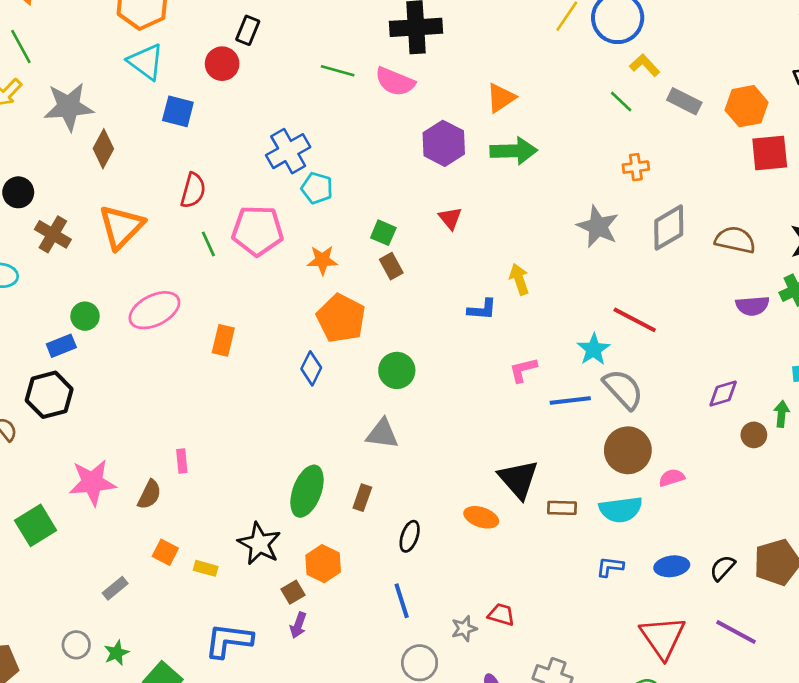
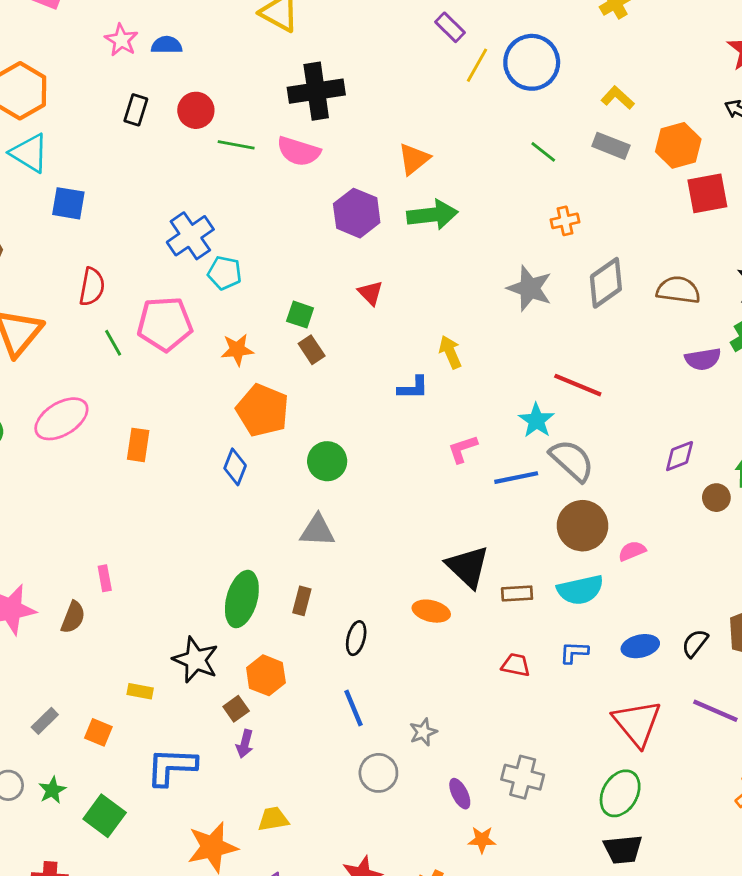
red circle: (222, 64) -> (196, 110), moved
yellow L-shape: (645, 65) -> (618, 98), moved
orange square: (165, 552) -> (98, 732), moved
red trapezoid: (501, 615) -> (516, 665), moved

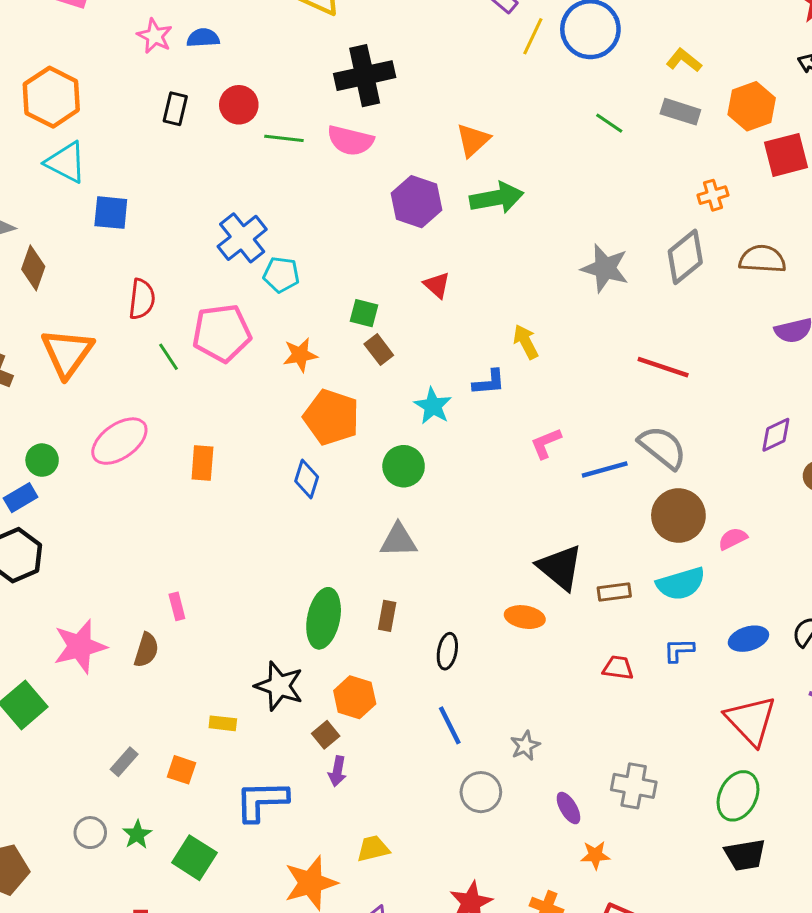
orange cross: (565, 221) -> (713, 195), moved
cyan star: (536, 420) -> (433, 406), moved

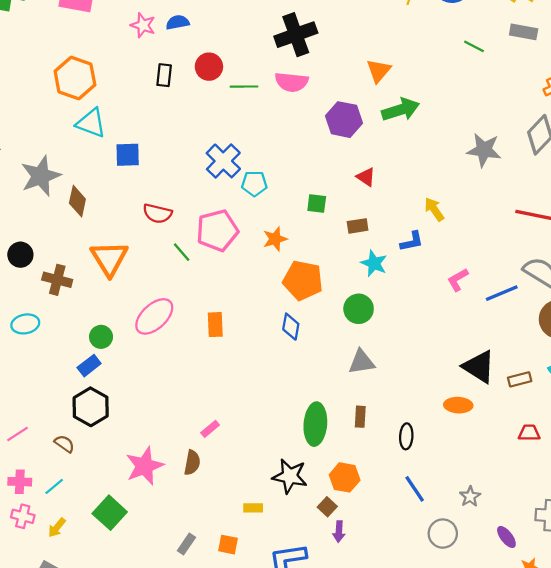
red semicircle: (142, 299) -> (157, 213), turned 104
brown rectangle: (379, 350) -> (358, 226), moved, turned -54
pink rectangle: (177, 606) -> (210, 429), turned 72

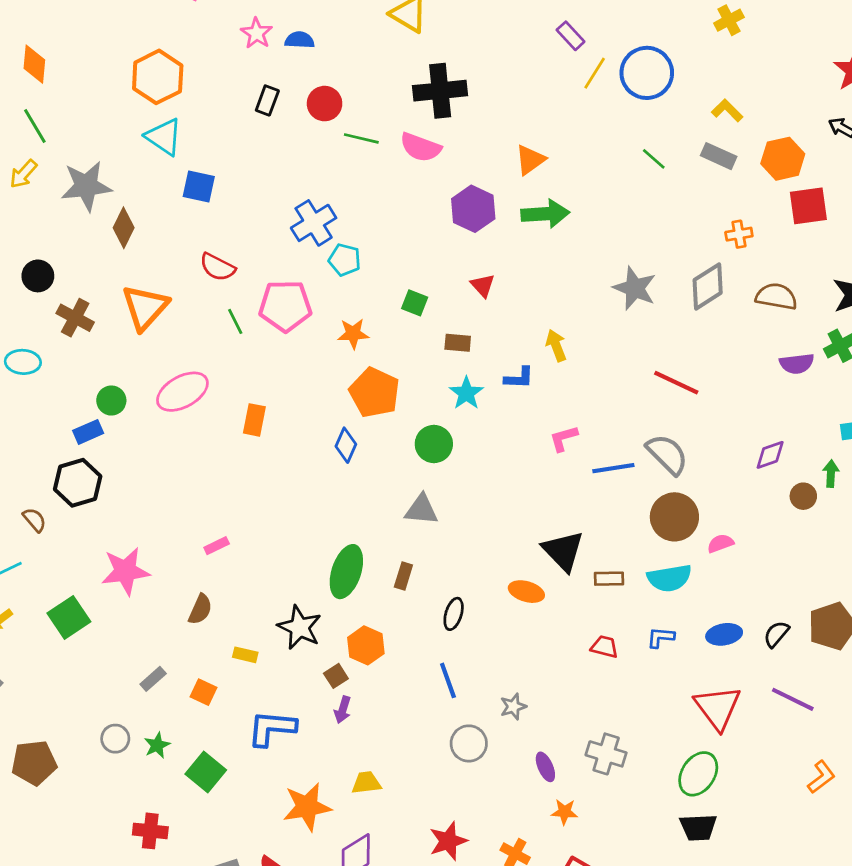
brown semicircle: (192, 463) -> (200, 609), moved

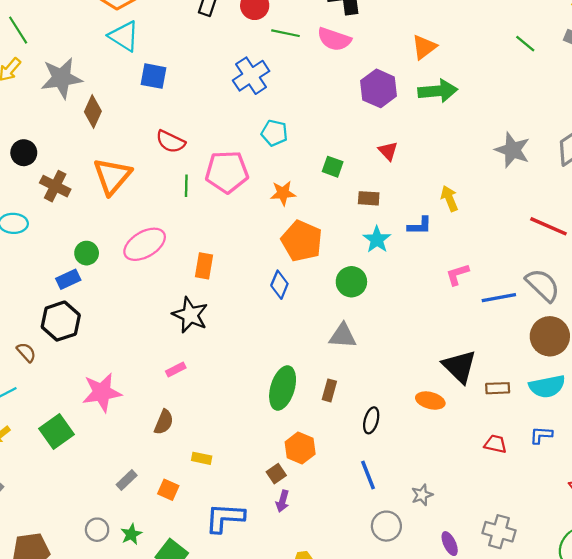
blue cross: (314, 223) -> (251, 76), moved
green line: (235, 321) -> (186, 186), turned 30
black star: (300, 627) -> (190, 315), moved

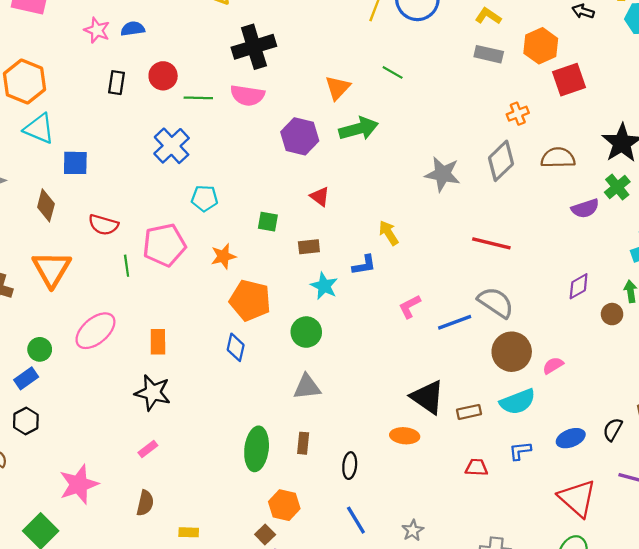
green line: (525, 44) -> (393, 72), moved
brown diamond: (93, 111) -> (46, 205), moved
black hexagon: (61, 321) -> (26, 421), size x0.7

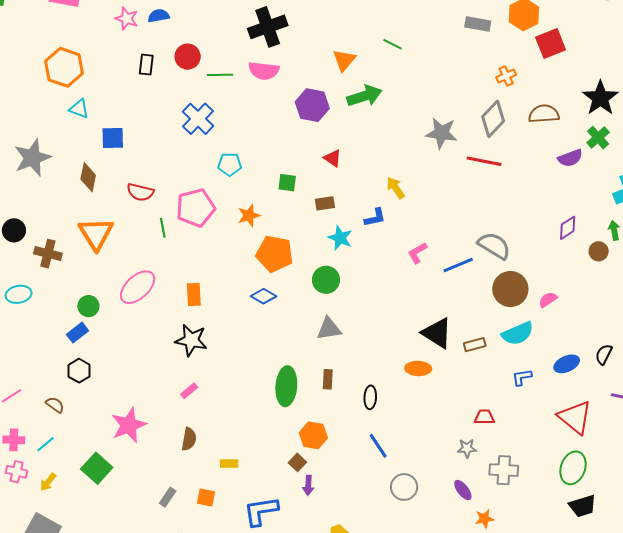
cyan triangle: (39, 129) -> (79, 109), size x0.7
red line: (491, 243) -> (484, 161), moved
blue diamond: (236, 347) -> (264, 296), turned -70
red trapezoid: (476, 467) -> (484, 417), moved
gray star: (413, 530) -> (467, 448), moved, turned 30

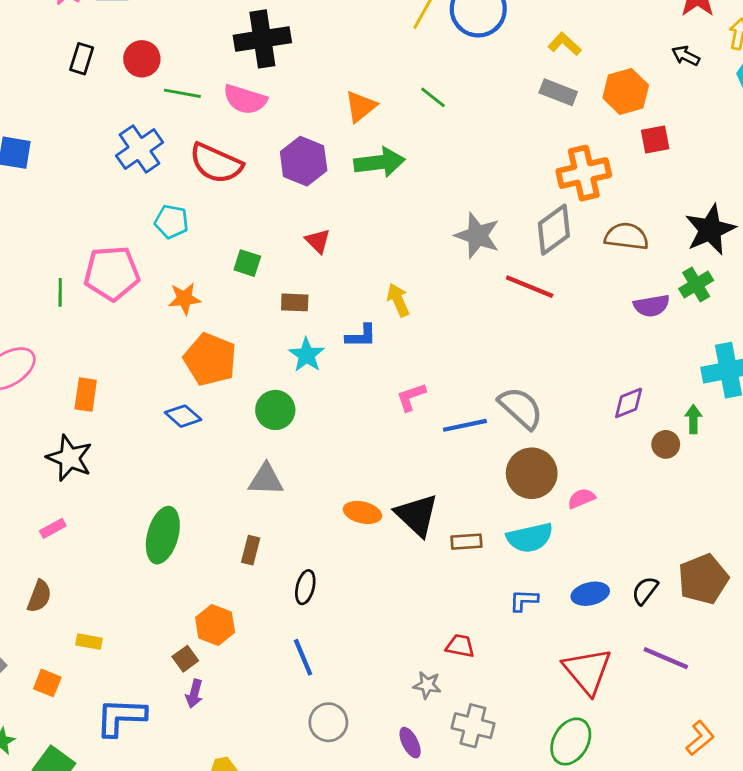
red square: (551, 44) -> (655, 140), size x0.7
orange cross: (506, 76) -> (584, 173), size x1.8
red semicircle: (140, 192) -> (216, 163), moved, size x1.4
orange ellipse: (418, 368) -> (362, 512), moved
green ellipse: (286, 386) -> (163, 535), moved

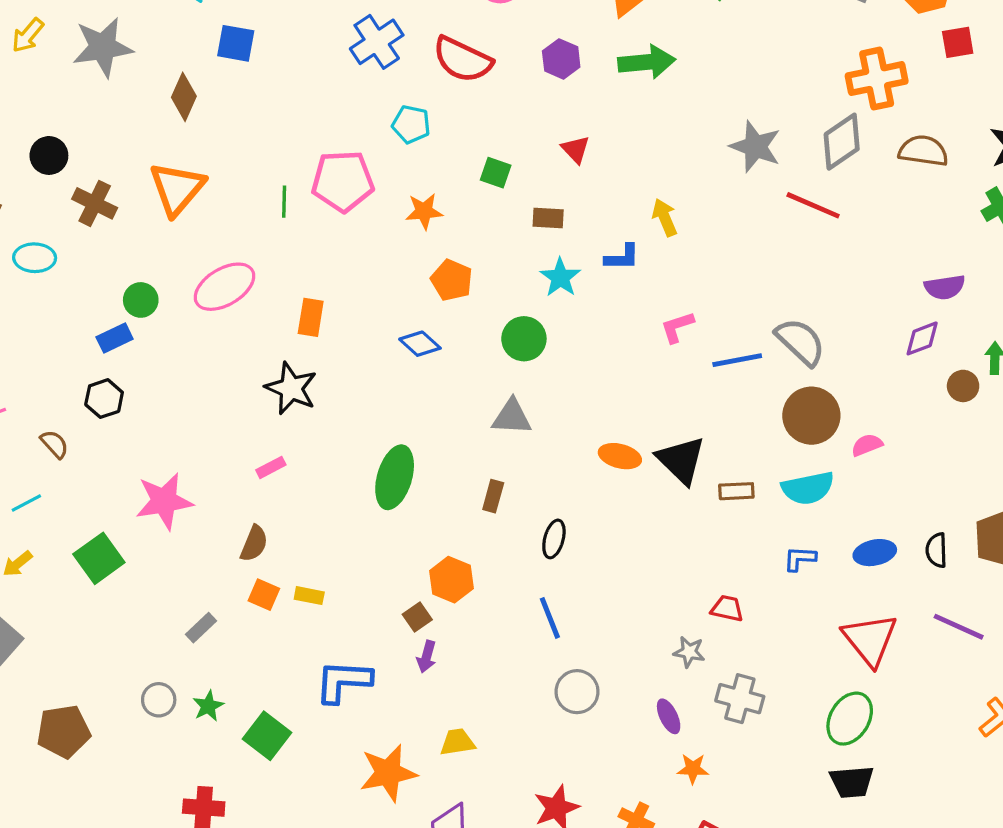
purple hexagon: (304, 161) -> (561, 59), size x0.7
purple semicircle: (652, 306) -> (945, 287), moved
orange pentagon: (210, 359) -> (452, 280), size x0.7
black semicircle: (645, 591) -> (936, 550), turned -40
orange square: (47, 683) -> (264, 595), moved

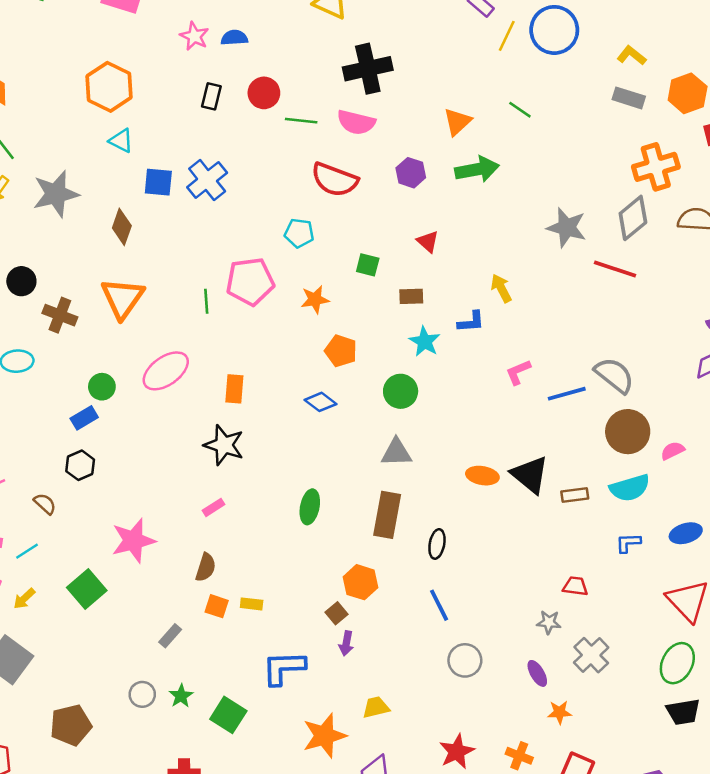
blue cross: (377, 42) -> (207, 180), moved
green ellipse: (395, 477) -> (310, 507), size x0.7
brown rectangle: (493, 496) -> (387, 515), size x1.8
gray cross: (740, 699) -> (591, 655), turned 36

